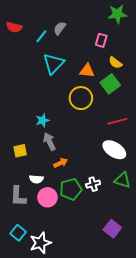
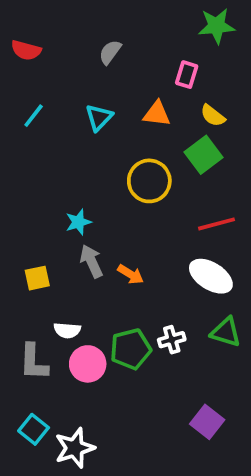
cyan line: (41, 36) -> (34, 116), moved
cyan triangle: (54, 64) -> (99, 117), size x0.7
orange triangle: (87, 71) -> (157, 114), moved
orange arrow: (61, 163) -> (131, 274), moved, turned 56

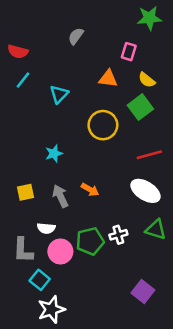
red semicircle: (26, 50) -> (18, 52), moved
cyan triangle: (99, 117) -> (59, 94), moved
gray arrow: (91, 261) -> (60, 196), moved
cyan square: (34, 429) -> (40, 280), moved

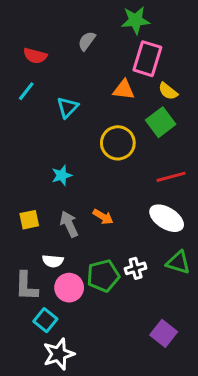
green star: (149, 18) -> (136, 20), moved
red semicircle: (18, 52) -> (35, 56), moved
pink rectangle: (129, 52) -> (147, 59), size x1.6

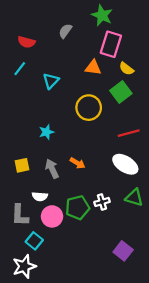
green star: (136, 20) -> (102, 15), turned 30
white star: (59, 354) -> (24, 266), moved

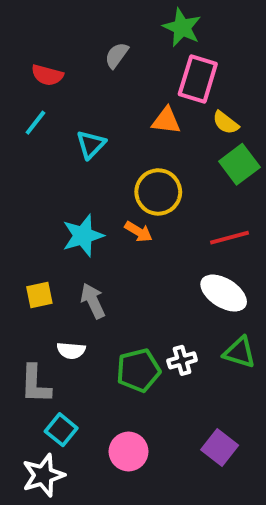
green square: (121, 92) -> (239, 164), moved
cyan star: (46, 132) -> (83, 236), size x1.5
orange arrow: (78, 163) -> (138, 232), moved
pink circle: (52, 216) -> (129, 452), moved

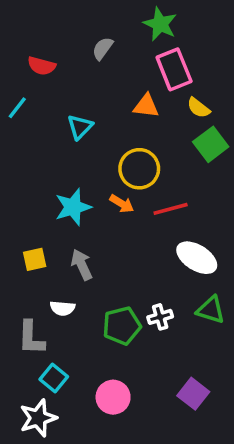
pink rectangle: (198, 79) -> (174, 69), turned -39
cyan line: (35, 123) -> (17, 108), moved
red line: (230, 238) -> (171, 209), moved

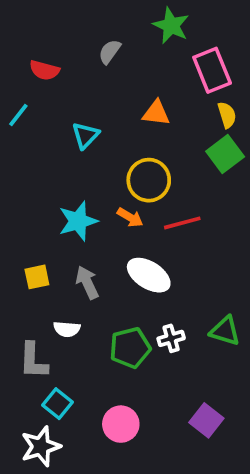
pink rectangle: (174, 69) -> (212, 70), moved
yellow semicircle: (198, 108) -> (227, 115), moved, turned -145
white ellipse: (197, 258) -> (149, 275), moved

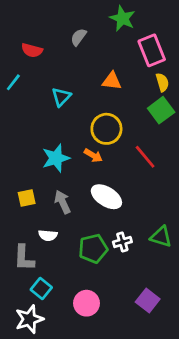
red line: (182, 223) -> (145, 157), moved, turned 65

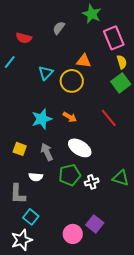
yellow circle: (106, 129) -> (72, 81), moved
yellow square: (27, 198) -> (20, 149), turned 32
green pentagon: (93, 249) -> (70, 175), moved
purple square: (148, 301) -> (95, 224), moved
pink circle: (86, 303) -> (73, 234), moved

